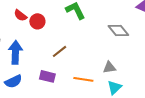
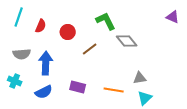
red semicircle: (20, 15) -> (41, 26), moved, turned -104
gray diamond: (118, 30) -> (127, 41), moved
brown line: (59, 51) -> (90, 49), moved

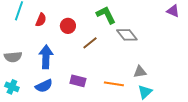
gray semicircle: (22, 54) -> (13, 57), moved
cyan cross: (15, 81) -> (12, 87), moved

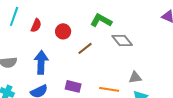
green L-shape: (106, 15) -> (101, 20), turned -35

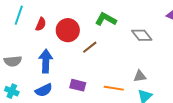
red circle: (63, 31) -> (68, 30), size x1.5
gray diamond: (122, 40) -> (142, 35), moved

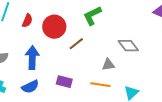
green L-shape: (106, 19) -> (92, 16), turned -55
gray diamond: (142, 35) -> (128, 46), moved
gray triangle: (140, 76) -> (108, 65), moved

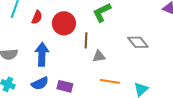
brown line: (76, 44) -> (86, 40), turned -49
gray triangle: (108, 65) -> (99, 56), moved
purple rectangle: (64, 82) -> (65, 86), moved

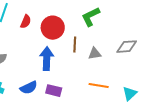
gray diamond: (138, 42) -> (127, 47), turned -55
blue arrow: (42, 54) -> (47, 59), moved
gray triangle: (99, 56) -> (95, 54), moved

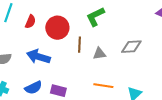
blue arrow: (47, 59) -> (38, 57), moved, turned -75

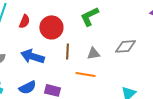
brown line: (79, 45) -> (67, 51), moved
orange line: (103, 86) -> (85, 74), moved

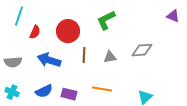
red semicircle: (24, 21) -> (35, 32), moved
orange line: (85, 74) -> (102, 89), moved

